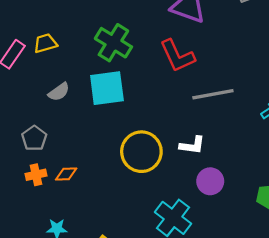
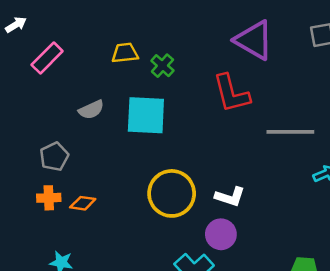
yellow trapezoid: (45, 43) -> (125, 53), moved
green cross: (113, 43) -> (162, 66), size x0.6
gray line: (213, 94) -> (290, 132), moved
purple circle: (210, 181) -> (221, 234), moved

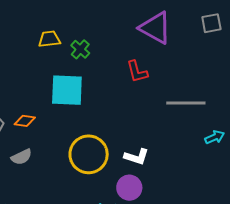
red L-shape: (231, 93) -> (137, 72), size x0.7
gray semicircle: (91, 110) -> (22, 157), moved
orange diamond: (83, 203) -> (25, 121), moved

